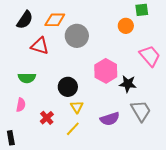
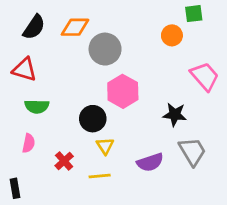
red triangle: (40, 46) -> (25, 70), moved
pink hexagon: (106, 71) -> (123, 91), moved
yellow line: (73, 129) -> (100, 176), turned 42

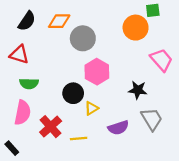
orange circle: (172, 35) -> (136, 28), size x1.5
pink semicircle: (29, 143) -> (23, 113), size x1.6
yellow triangle: (105, 146) -> (91, 108), moved, turned 32
red cross: (64, 161) -> (51, 127), size x1.5
black rectangle: (15, 188) -> (12, 148), turned -32

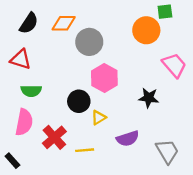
gray trapezoid: (152, 119) -> (167, 151), moved

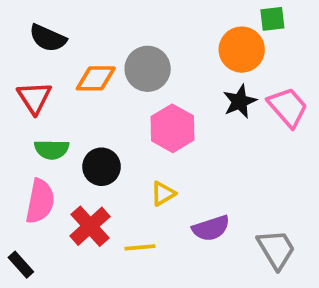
black semicircle: (29, 23) -> (48, 38), turned 80
orange diamond: (64, 23) -> (96, 78), moved
red triangle: (21, 59) -> (34, 98), turned 40
black star: (149, 98) -> (240, 101), moved, turned -30
black circle: (79, 101) -> (102, 167), moved

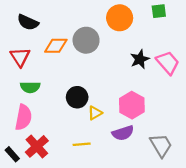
orange circle: (242, 50) -> (120, 18), moved
pink hexagon: (173, 128) -> (132, 105), moved
black circle: (102, 167) -> (77, 97), moved
red cross: (90, 226) -> (37, 146), moved

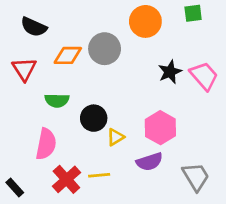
green semicircle: (30, 87) -> (57, 100), moved
pink semicircle: (23, 117) -> (46, 144), moved
red cross: (37, 146) -> (66, 179), moved

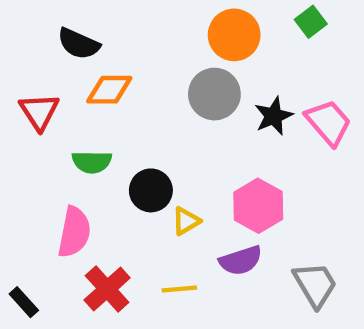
green square: (193, 13) -> (311, 22), turned -30
black semicircle: (34, 27) -> (79, 44), moved
gray circle: (105, 49) -> (214, 94), moved
yellow line: (99, 175) -> (179, 289), moved

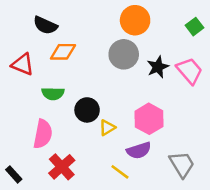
green square: (311, 22) -> (194, 27), moved
red triangle: (39, 112) -> (23, 64), turned -35
yellow line: (179, 289) -> (120, 172), moved, turned 42

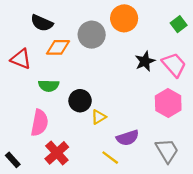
gray circle: (124, 54) -> (92, 35), moved
pink hexagon: (149, 119) -> (168, 103), moved

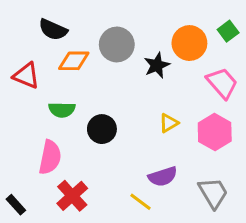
orange circle: (124, 18) -> (189, 43), moved
black star: (145, 61) -> (157, 65), moved
yellow triangle: (99, 117) -> (169, 123), moved

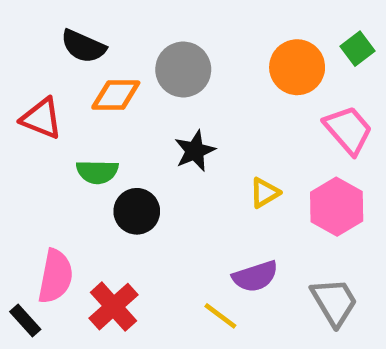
black star: (157, 65) -> (195, 151), moved
black circle: (102, 129) -> (137, 211), moved
pink semicircle: (50, 157) -> (55, 276), moved

